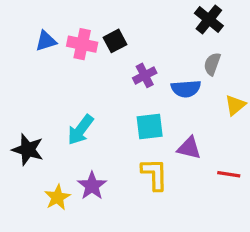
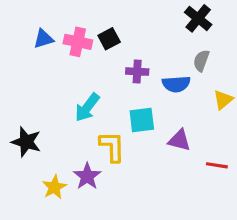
purple cross: (145, 75) -> (137, 72), turned 30
cyan arrow: (80, 130) -> (87, 107), moved
yellow L-shape: (155, 174) -> (112, 147), moved

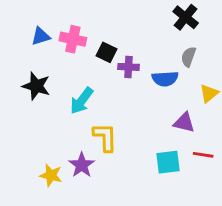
black square: (109, 39) -> (107, 52), moved, turned -36
cyan square: (142, 120) -> (168, 162), moved
purple triangle: (179, 140) -> (184, 123), moved
black star: (26, 142) -> (36, 86), moved
yellow star: (54, 187) -> (51, 175), turned -30

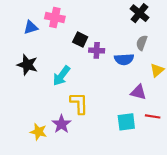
pink cross: (73, 39) -> (55, 17), moved

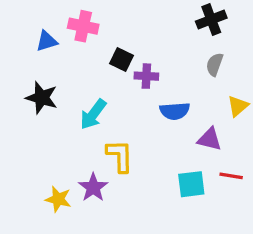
black cross: (139, 13) -> (211, 20), turned 30
blue semicircle: (124, 59) -> (175, 111), moved

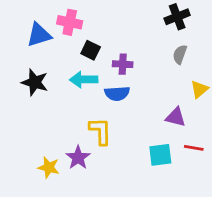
blue triangle: (47, 41) -> (39, 35), size x1.4
black square: (121, 59) -> (91, 50), moved
blue semicircle: (175, 111) -> (117, 93), moved
cyan arrow: (93, 114) -> (84, 80), moved, turned 52

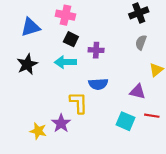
pink cross: (70, 22) -> (65, 15), moved
black star: (35, 82) -> (27, 64), turned 30
blue semicircle: (117, 93) -> (98, 84), moved
cyan square: (160, 155) -> (126, 121), turned 30

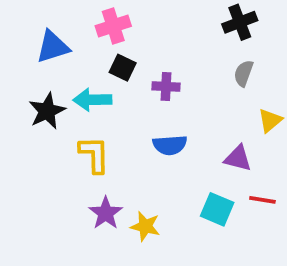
pink cross: (65, 15) -> (113, 26), turned -30
cyan arrow: (65, 62) -> (92, 100), moved
yellow L-shape: (79, 103) -> (94, 155), moved
yellow star: (38, 131) -> (145, 226), moved

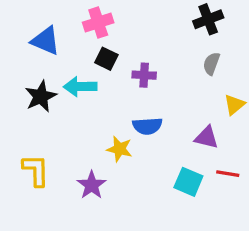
blue triangle: (53, 47) -> (46, 41), turned 40
yellow L-shape: (94, 155) -> (36, 170), moved
yellow star: (145, 226) -> (119, 149), moved

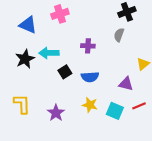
black square: (106, 59) -> (65, 72), moved, turned 32
gray semicircle: (211, 64) -> (119, 35), moved
yellow star: (119, 149) -> (90, 105), moved
red line: (228, 174) -> (139, 106), turned -32

